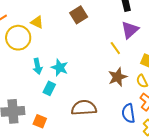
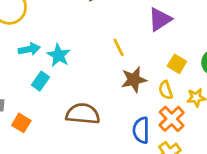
yellow line: (115, 48) -> (119, 47), moved
cyan arrow: (37, 66) -> (29, 49), turned -98

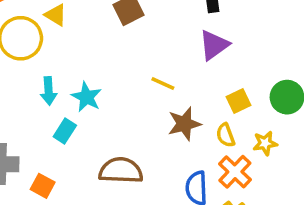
yellow line: (119, 47) -> (163, 83), turned -36
cyan arrow: (29, 49) -> (49, 91), turned 100
yellow square: (177, 64) -> (238, 101), turned 36

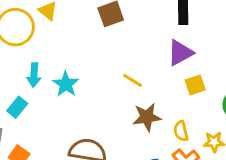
yellow square: (238, 101) -> (195, 85), moved
cyan rectangle: (65, 131) -> (17, 107), moved

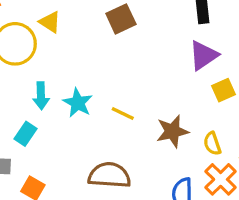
yellow line: (133, 80) -> (123, 114), moved

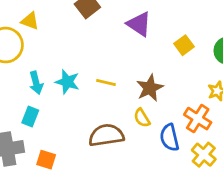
purple triangle: (203, 55) -> (139, 24), moved, turned -40
yellow semicircle: (212, 144) -> (142, 118), moved

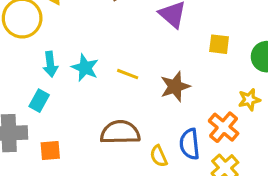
yellow square: (184, 45) -> (219, 44), turned 36
yellow semicircle: (142, 118) -> (159, 156), moved
orange square: (46, 160) -> (50, 150), turned -30

